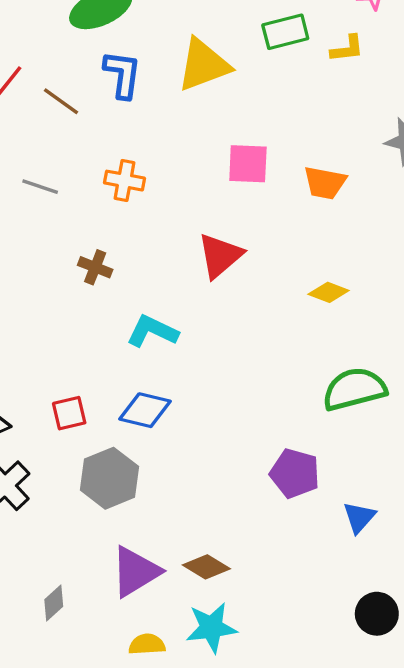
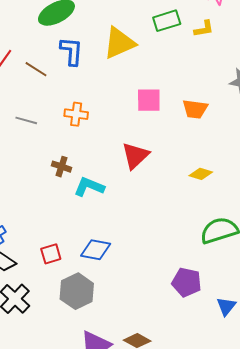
cyan L-shape: (152, 331) -> (89, 187), moved

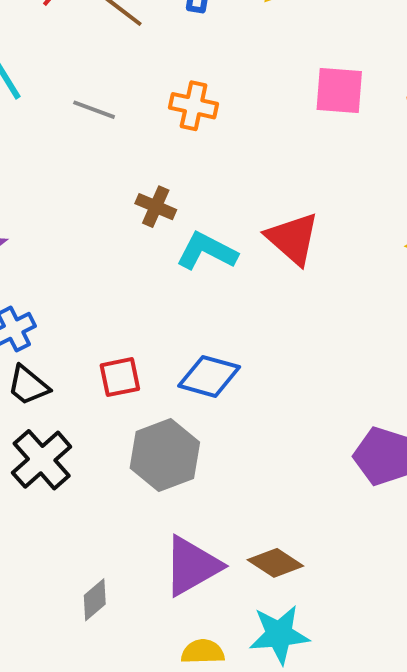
red triangle: (135, 156) -> (293, 239), moved, turned -40

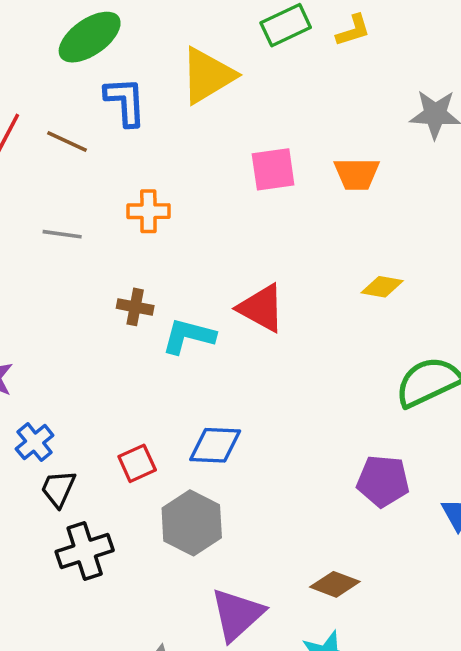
black trapezoid: (28, 385) -> (58, 489), turned 87
black cross: (42, 460) -> (85, 551), turned 36
brown diamond: (275, 563) -> (335, 584), moved

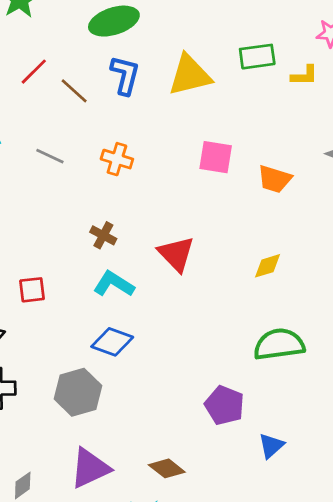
yellow diamond: (382, 287) -> (268, 266), turned -44
brown cross: (135, 307) -> (103, 235), moved
cyan L-shape: (188, 336) -> (114, 284), moved
red square: (137, 463) -> (32, 290), moved

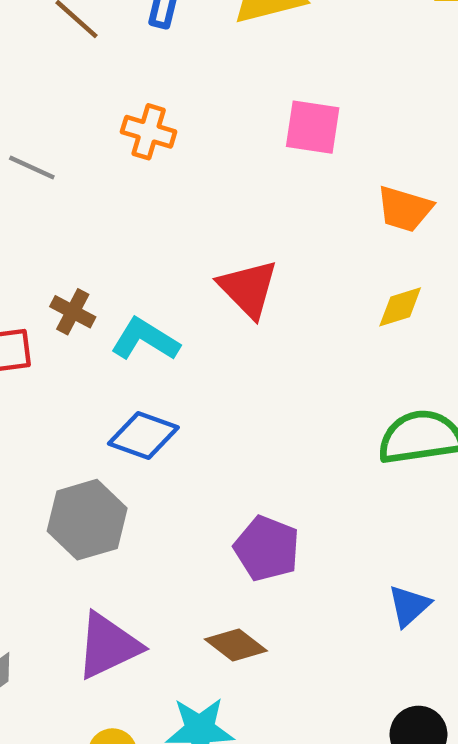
gray line: (50, 156) -> (32, 167), moved
orange trapezoid: (275, 179) -> (405, 209), moved
brown cross: (103, 235) -> (73, 312), moved
purple pentagon: (224, 405) -> (267, 548), moved

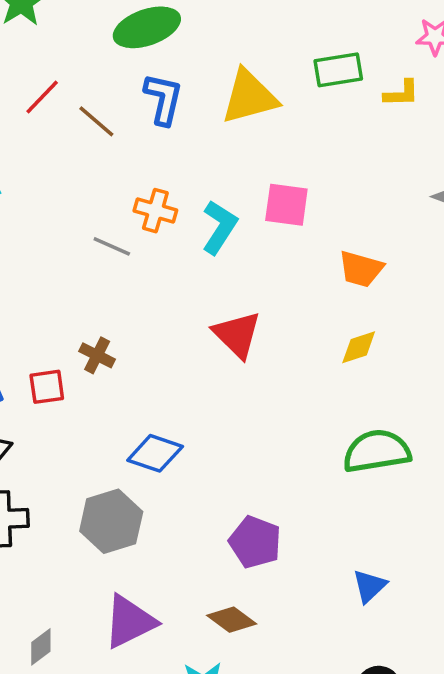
gray line: (32, 167) -> (112, 246), moved
cyan L-shape: (145, 339) -> (219, 227), moved, turned 92

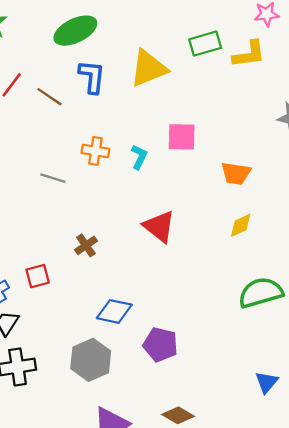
yellow L-shape: (401, 93) -> (249, 54), size x1.4
cyan L-shape: (219, 227) -> (139, 157), size x0.7
gray line: (112, 246) -> (53, 178), moved
brown cross: (97, 355) -> (86, 245), moved, turned 35
purple pentagon: (255, 542) -> (160, 345), moved

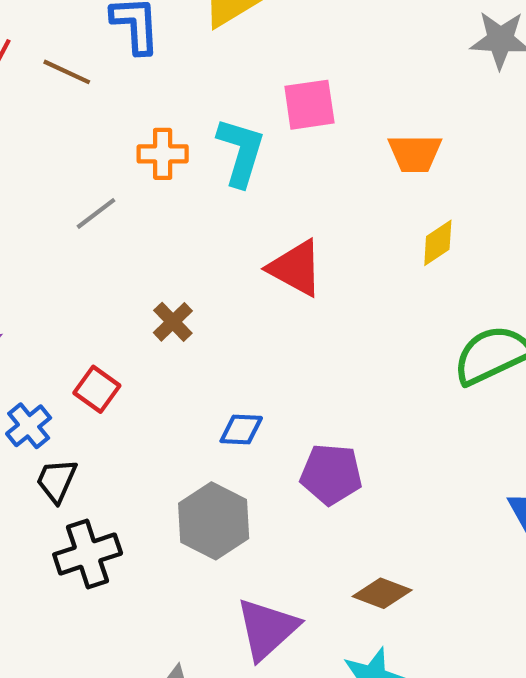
cyan L-shape: (139, 157) -> (241, 152), size x1.6
gray line: (53, 178) -> (96, 213), turned -45
red square: (38, 276) -> (97, 389), turned -30
blue diamond: (114, 311) -> (241, 429), size x0.7

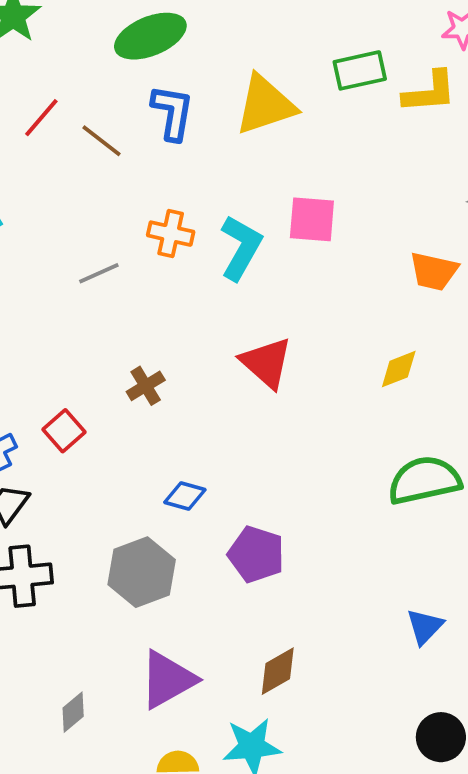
orange trapezoid: (415, 153) -> (434, 271), moved
brown diamond: (382, 593) -> (278, 671), turned -63

